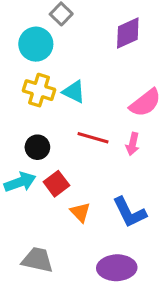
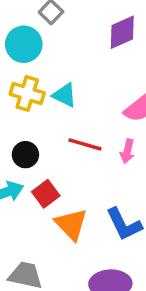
orange triangle: (80, 212) -> (71, 224), size x1.5

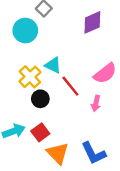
yellow cross: (27, 93) -> (30, 77), moved, turned 30
red line: (85, 144) -> (70, 86), moved, turned 35
black circle: (25, 155) -> (40, 99), moved

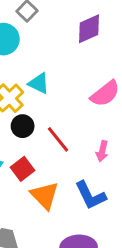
red line: (70, 86) -> (58, 139), moved
pink arrow: (96, 103) -> (102, 151), moved

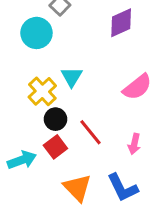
cyan triangle: (39, 83) -> (72, 77), turned 35
red square: (23, 169) -> (55, 147), moved

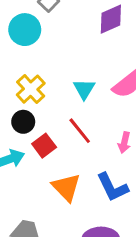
cyan triangle: (72, 77) -> (84, 89), moved
black circle: (55, 119) -> (23, 122), moved

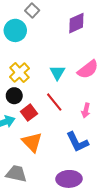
orange triangle: (66, 187) -> (32, 142), moved

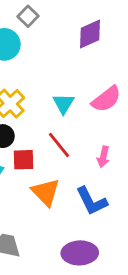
red square: (29, 113) -> (24, 160), turned 35
orange triangle: (32, 142) -> (46, 192), moved

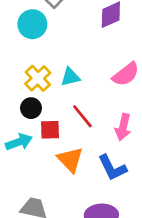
cyan triangle: (63, 104) -> (70, 77), moved, turned 45
pink arrow: (103, 157) -> (123, 127), size x1.4

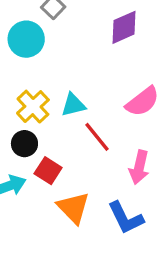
red line: (82, 116) -> (97, 137), moved
red square: (50, 130) -> (48, 171), turned 35

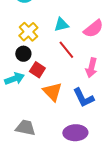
cyan triangle: (73, 105) -> (61, 25), moved

